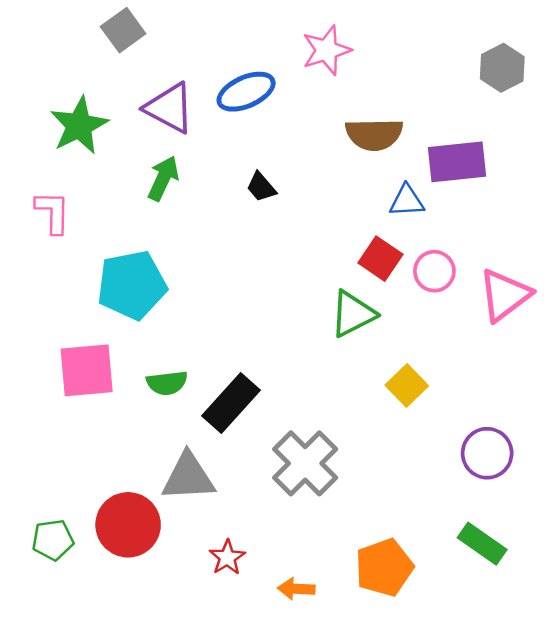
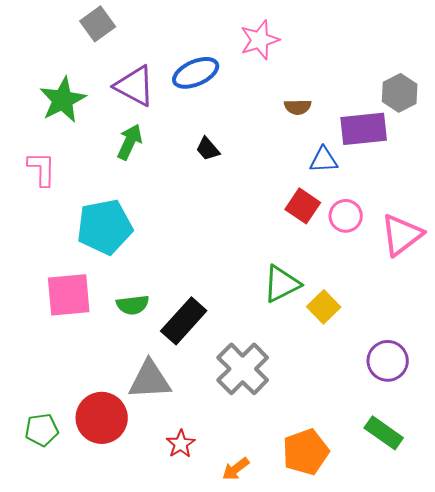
gray hexagon: (502, 68) -> (400, 93), moved
brown semicircle: (374, 134) -> (298, 107), size x0.6
green triangle: (353, 314) -> (282, 284), moved
orange arrow: (296, 589) -> (236, 469), turned -40

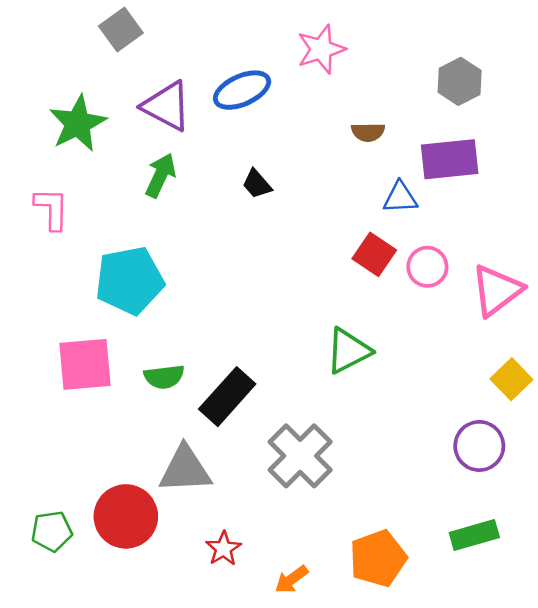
gray hexagon: (400, 93) -> (460, 81), moved
yellow square: (324, 307) -> (511, 379), moved
green rectangle: (384, 433) -> (474, 535), turned -51

